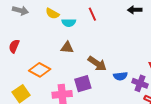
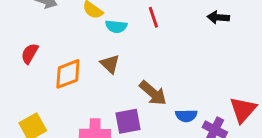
brown triangle: (67, 48) -> (110, 64), turned 32
orange diamond: (40, 70) -> (68, 74), moved, turned -55

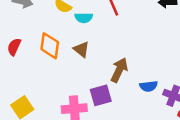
orange diamond: (68, 74) -> (50, 46), moved, turned -56
brown arrow: (153, 93) -> (119, 70), turned -100

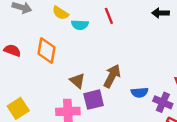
red semicircle: (14, 47) -> (12, 50), turned 84
brown triangle: (81, 49) -> (77, 81), moved

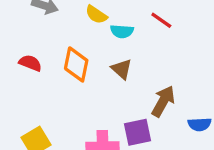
red line: (109, 16) -> (161, 20), turned -35
brown triangle: (77, 81) -> (122, 69), moved

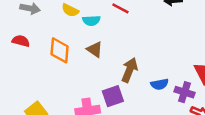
red semicircle: (30, 63) -> (21, 41), moved

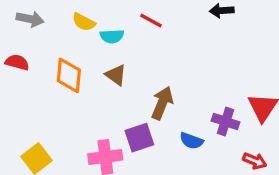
blue semicircle: (159, 84) -> (191, 141), moved, turned 30
purple cross: (184, 92) -> (225, 122), moved

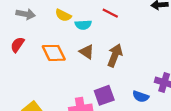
red semicircle: (17, 62) -> (17, 45), turned -70
orange diamond: (69, 75) -> (54, 53), turned -30
brown arrow: (162, 103) -> (115, 55), moved

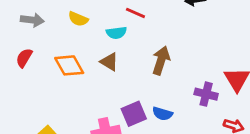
cyan semicircle: (83, 25) -> (116, 33), moved
brown arrow: (115, 55) -> (161, 60), moved
blue semicircle: (141, 97) -> (162, 114), moved

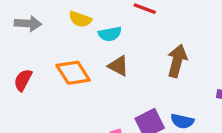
cyan semicircle: (116, 33) -> (110, 34), moved
red semicircle: (24, 58) -> (23, 80), moved

